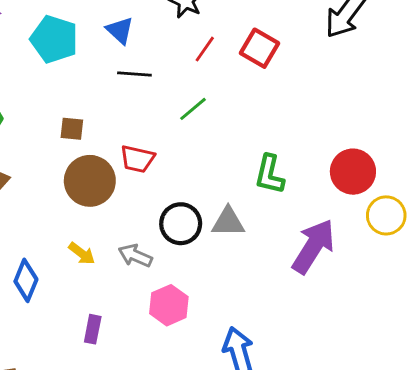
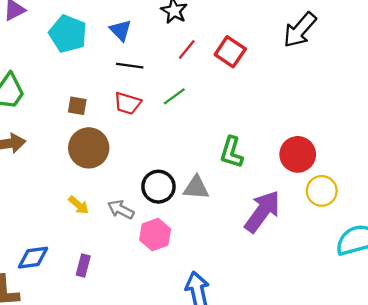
red trapezoid: (137, 159) -> (127, 103), moved
blue diamond: (26, 280) -> (33, 258), moved, turned 56
pink hexagon: (169, 305) -> (155, 235), moved

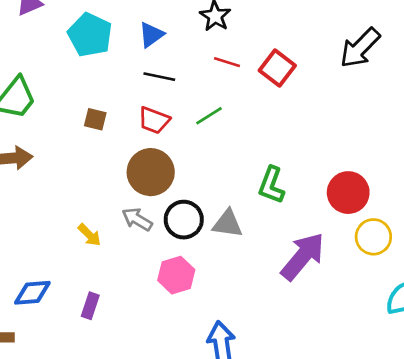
blue triangle: (120, 30) -> (151, 35), turned 35
red line: (187, 50) -> (227, 62), turned 65
brown circle: (89, 148) -> (151, 172), moved
gray arrow: (121, 210) -> (137, 219), moved

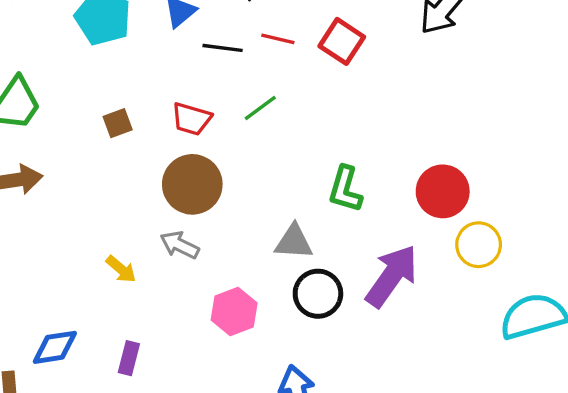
black line: (159, 77) -> (223, 48), moved
brown square: (95, 119) -> (118, 123), turned -30
black circle: (184, 220) -> (318, 294), moved

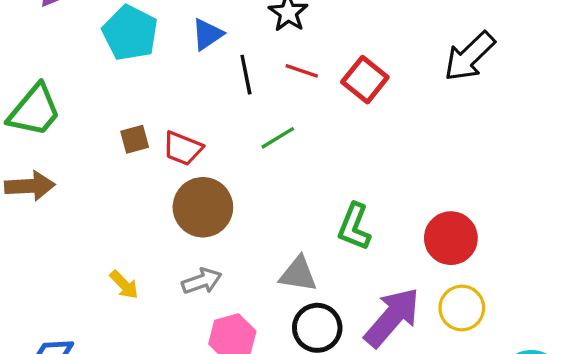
black line: (223, 48) -> (246, 75), turned 66
red trapezoid: (191, 119) -> (183, 148), moved
gray arrow: (180, 245) -> (202, 281), moved, turned 129
yellow circle: (479, 245) -> (462, 308), moved

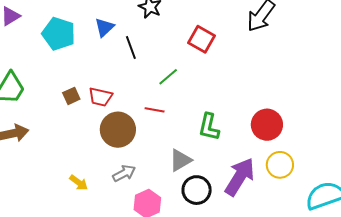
red line: (302, 71) -> (155, 110), moved
green line: (278, 138) -> (168, 77), moved
gray triangle: (298, 274) -> (180, 160), turned -30

